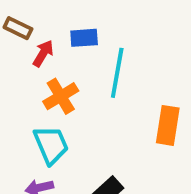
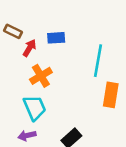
cyan line: (117, 73) -> (98, 61), moved

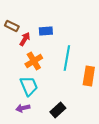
cyan line: (98, 61) -> (67, 58), moved

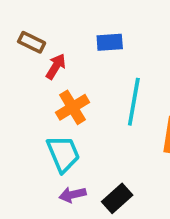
blue rectangle: (46, 31) -> (110, 42), moved
purple arrow: (23, 108) -> (72, 195), moved

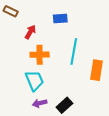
brown rectangle: (32, 42) -> (11, 11), moved
orange cross: (72, 107) -> (40, 55), turned 30

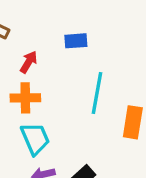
orange cross: (40, 55) -> (25, 98), moved

